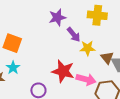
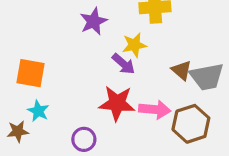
purple arrow: (74, 35) -> (123, 64), moved
yellow star: (87, 48) -> (134, 45), moved

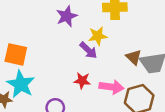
red star: (117, 103) -> (82, 81), size x0.6
cyan star: (38, 111) -> (21, 84), size x1.6

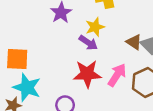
red star: (82, 81) -> (87, 74), size x1.6
pink arrow: (111, 87) -> (117, 75), turned -55

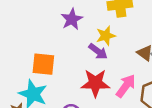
orange square: (17, 59) -> (43, 64), moved

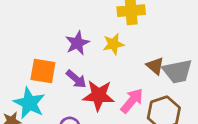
purple star: (72, 19) -> (77, 43), moved
purple arrow: (98, 51) -> (76, 79), moved

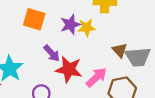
purple star: (77, 43) -> (70, 24), moved
orange square: (43, 71) -> (34, 19), moved

